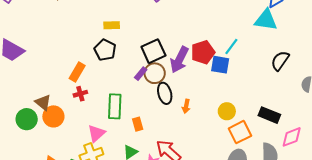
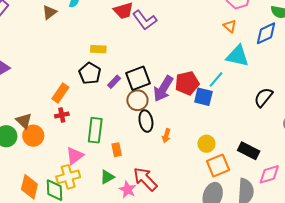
cyan triangle: (266, 20) -> (238, 56), moved
purple rectangle: (141, 74) -> (114, 82), moved

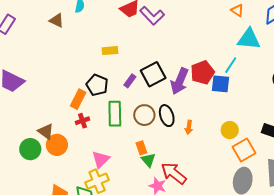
brown triangle: (49, 12) -> (57, 20), turned -49
black pentagon: (90, 73) -> (97, 85), moved
brown circle: (137, 100) -> (144, 115), moved
green rectangle: (95, 130) -> (115, 114), moved
green triangle: (107, 177) -> (148, 160), moved, turned -35

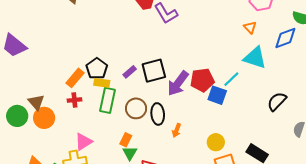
yellow rectangle: (110, 51) -> (102, 83), moved
orange rectangle: (141, 148) -> (126, 140), turned 32

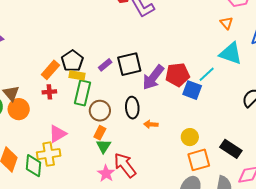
brown circle: (136, 108) -> (100, 111), moved
orange arrow: (177, 130) -> (151, 124), turned 72

